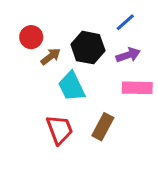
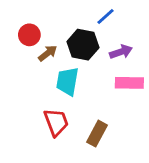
blue line: (125, 22) -> (105, 17), moved
cyan trapezoid: (72, 86) -> (67, 81), turned 36
brown rectangle: (103, 127) -> (97, 134), moved

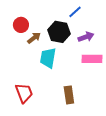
red trapezoid: (56, 122) -> (24, 93), moved
brown rectangle: (97, 134) -> (69, 95), turned -36

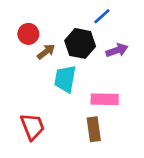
pink rectangle: (92, 59) -> (105, 99), moved

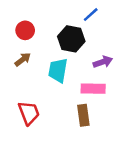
purple arrow: (117, 50) -> (103, 62), moved
brown arrow: (46, 52) -> (23, 59), moved

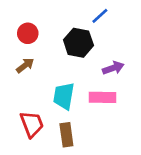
cyan trapezoid: (58, 70) -> (64, 96), moved
brown rectangle: (83, 115) -> (66, 135), moved

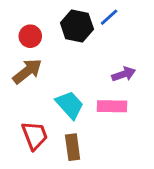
black hexagon: (78, 43) -> (77, 26), moved
brown arrow: (25, 65) -> (27, 71), size x1.5
cyan trapezoid: (64, 96) -> (70, 105), turned 128

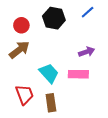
blue line: (109, 17) -> (88, 12), moved

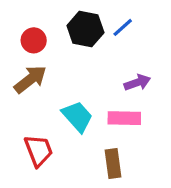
blue line: (88, 12) -> (123, 27), moved
brown rectangle: (51, 103) -> (113, 163), moved

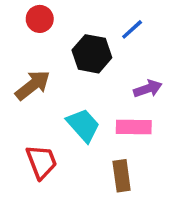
black hexagon: (85, 29) -> (92, 54), moved
red circle: (34, 40) -> (40, 19), moved

